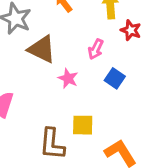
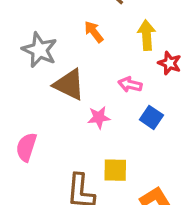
pink arrow: (96, 49) -> (130, 85), turned 78
pink star: (68, 78) -> (99, 117), turned -30

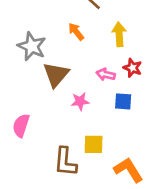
red star: (170, 63) -> (133, 68), moved
brown triangle: (69, 85) -> (56, 75), turned 44
blue square: (151, 117) -> (123, 101), turned -30

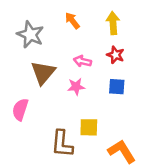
red star: (133, 68) -> (115, 55), moved
brown triangle: (56, 75) -> (43, 73), moved
pink arrow: (106, 75) -> (82, 61), moved

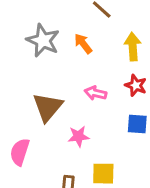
gray star: (30, 35) -> (43, 40), moved
pink star: (76, 87) -> (79, 136), moved

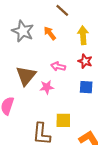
pink star: (79, 136) -> (47, 87), moved

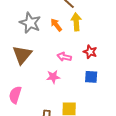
yellow arrow: (83, 35) -> (76, 22), moved
brown triangle: (26, 76) -> (22, 55), moved

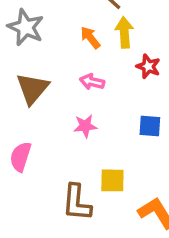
gray star: (30, 23) -> (26, 27), moved
red star: (90, 52) -> (148, 66), moved
pink arrow: (64, 57) -> (92, 82), moved

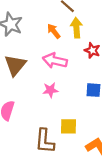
pink arrow: (92, 82) -> (55, 61), size x1.5

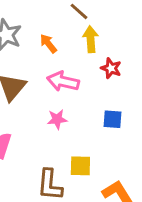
orange arrow: (54, 31) -> (48, 44), moved

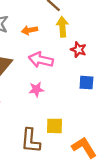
orange arrow: (48, 44) -> (29, 30), turned -63
blue square: (112, 119) -> (86, 83), moved

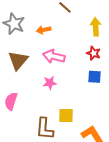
yellow arrow: (62, 27) -> (96, 27), moved
red star: (78, 50) -> (94, 53), moved

